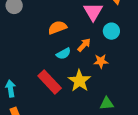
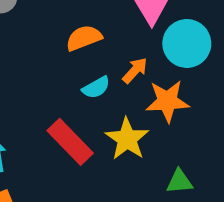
cyan circle: (111, 31) -> (187, 43), size x1.5
orange star: (101, 61) -> (167, 101), size x1.5

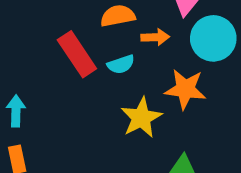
orange arrow: (135, 70) -> (155, 37), moved, turned 36
red rectangle: (70, 142) -> (77, 54), moved

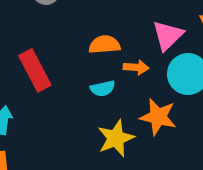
red rectangle: (77, 54) -> (35, 70), moved

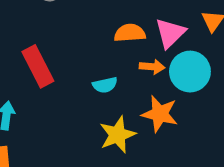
orange semicircle: (104, 45) -> (130, 33), moved
orange arrow: (136, 67) -> (152, 67), moved

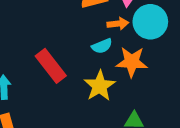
red rectangle: (38, 66) -> (51, 66), moved
cyan semicircle: (105, 85) -> (102, 46), moved

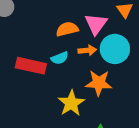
cyan semicircle: (102, 46) -> (60, 58), moved
red rectangle: (51, 66) -> (31, 66), moved, turned -40

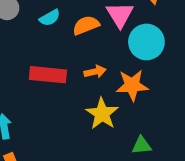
orange arrow: (87, 50) -> (95, 72), moved
cyan semicircle: (60, 58) -> (50, 18), moved

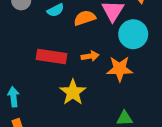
yellow star: (102, 114) -> (73, 92), moved

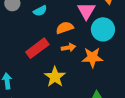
orange semicircle: (85, 18) -> (65, 28), moved
red rectangle: (52, 57) -> (37, 48), turned -45

